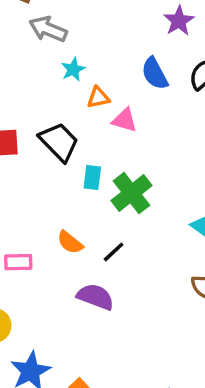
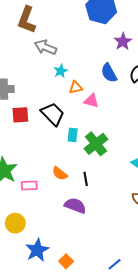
black line: (114, 252) -> (86, 179), turned -56

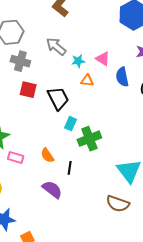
gray arrow: (45, 47) -> (56, 46), moved
pink triangle: (91, 101) -> (103, 59), moved

